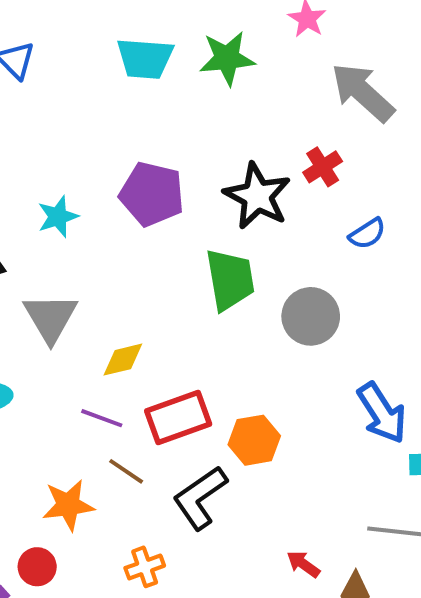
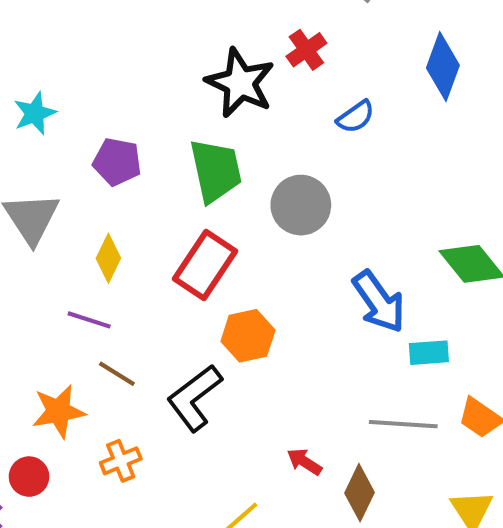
purple pentagon: (152, 194) -> (117, 162), moved, size x0.7
yellow diamond: (123, 360) -> (108, 258), turned -48
red rectangle: (178, 417) -> (205, 265), moved, turned -34
orange cross: (145, 567) -> (121, 461), moved

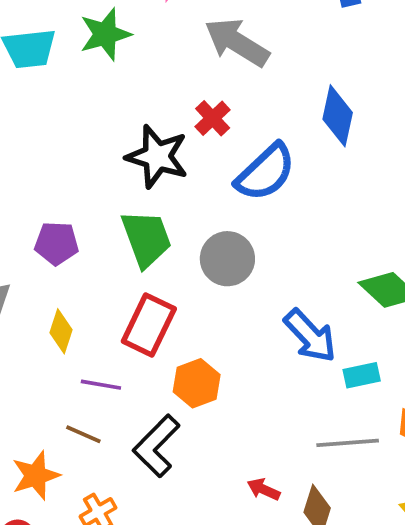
blue semicircle: (356, 117) -> (265, 172), size x1.8
purple line: (89, 320) -> (101, 385), moved

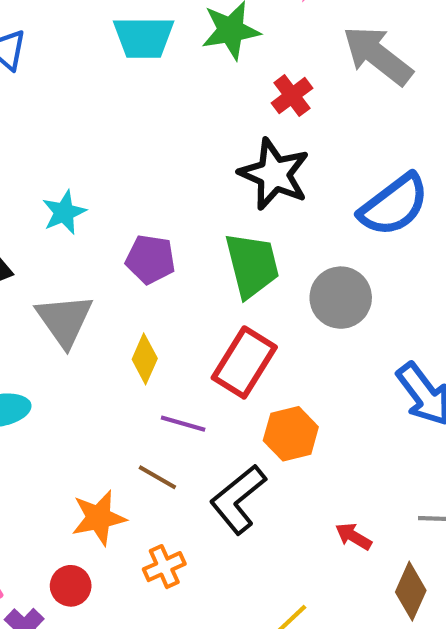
red cross: (213, 118) -> (292, 96), moved
red arrow: (264, 489) -> (354, 536), moved

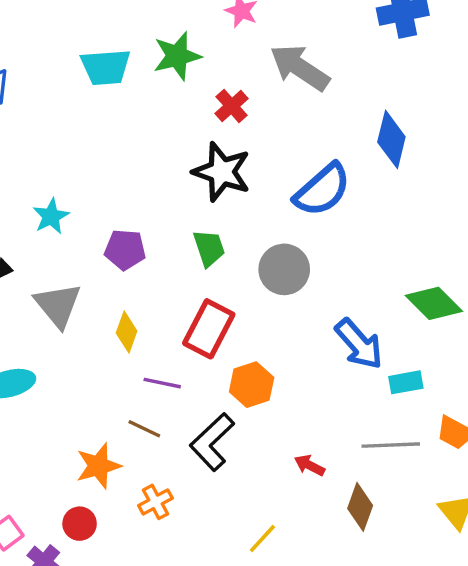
green trapezoid: (252, 265) -> (209, 248), size x0.7

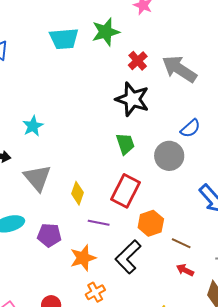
gray arrow: (300, 68) -> (179, 69), moved
blue semicircle: (322, 190) -> (190, 128), moved, size x0.6
purple pentagon: (125, 250) -> (49, 235), moved
brown line: (144, 429) -> (181, 243), moved
orange star: (98, 466) -> (83, 258), moved

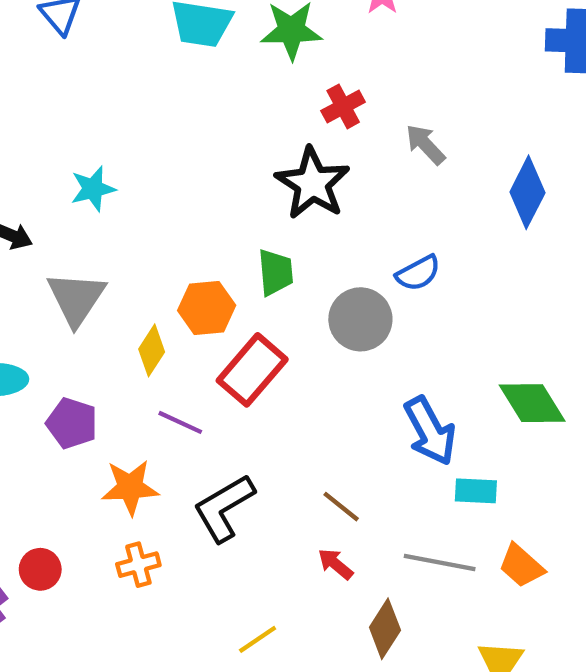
gray arrow: (179, 69) -> (425, 144), size x0.6
orange hexagon: (151, 223) -> (207, 308), moved

